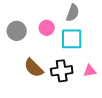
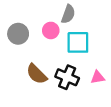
gray semicircle: (73, 13) -> (68, 14), moved
black cross: (62, 71) -> (67, 77), turned 30

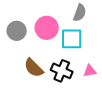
gray semicircle: (68, 14) -> (80, 13), moved
pink circle: (51, 30) -> (47, 28), size x1.5

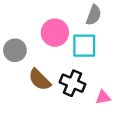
gray circle: (17, 31) -> (15, 50), moved
pink triangle: (90, 71) -> (103, 97), moved

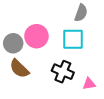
pink circle: (55, 33) -> (36, 36), moved
brown semicircle: (40, 80) -> (19, 69), moved

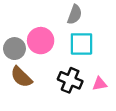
gray semicircle: (81, 13) -> (75, 14), moved
pink triangle: (89, 84) -> (100, 84), moved

